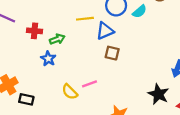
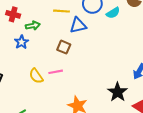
brown square: (112, 53) -> (64, 47), moved

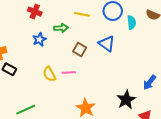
cyan semicircle: (113, 13) -> (132, 22), turned -72
blue triangle: (78, 25) -> (107, 44), moved, turned 42
green arrow: (33, 26) -> (61, 28), moved

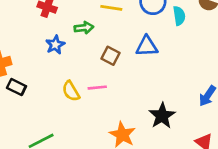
blue triangle: (107, 44) -> (147, 46), turned -36
black star: (126, 100) -> (162, 116), moved

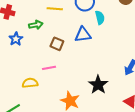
cyan semicircle: (179, 16) -> (100, 18), moved
yellow semicircle: (71, 91) -> (30, 83), moved, turned 119

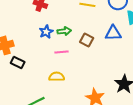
green arrow: (36, 25) -> (64, 31), moved
pink line: (49, 68) -> (62, 52), moved

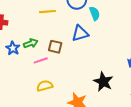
pink line: (62, 52) -> (41, 60), moved
yellow semicircle: (57, 77) -> (45, 86), moved

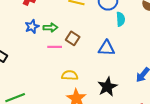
blue triangle: (80, 33) -> (106, 48), moved
yellow semicircle: (45, 86) -> (70, 75), moved

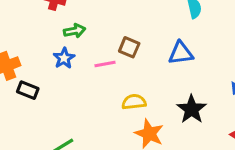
blue star: (32, 27) -> (64, 58), moved
green arrow: (51, 27) -> (75, 31), moved

